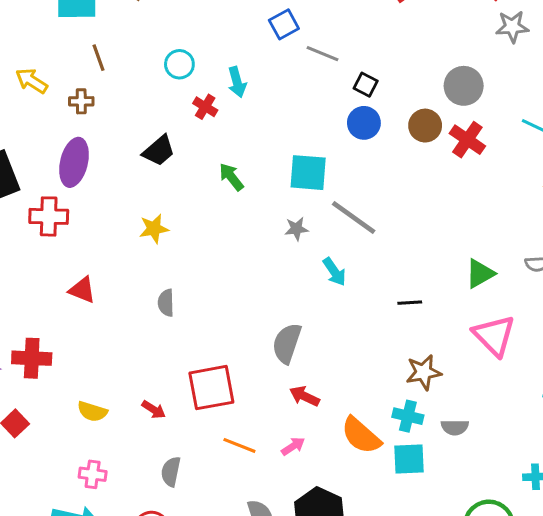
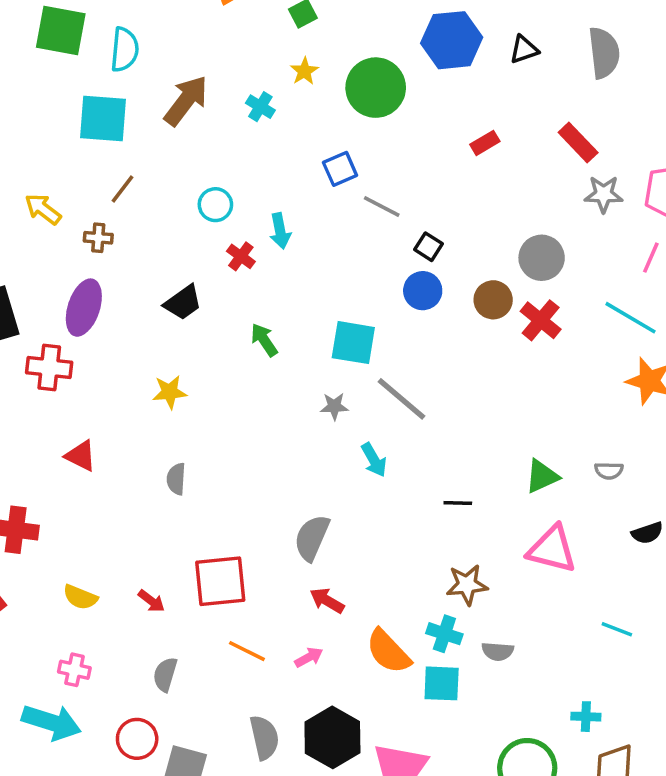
brown line: (99, 58) -> (123, 189), turned 52
pink triangle: (494, 336) -> (552, 549), turned -36

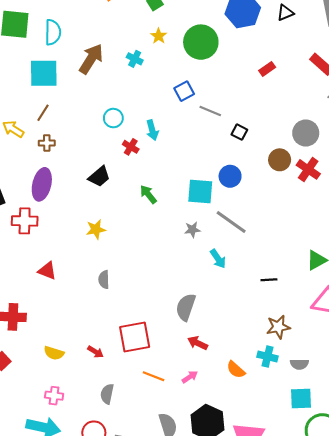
brown line: (123, 189) -> (43, 113), moved
blue circle: (423, 291) -> (230, 176), moved
orange semicircle: (388, 652) -> (236, 370), size x0.7
cyan square: (442, 683) -> (301, 399), moved

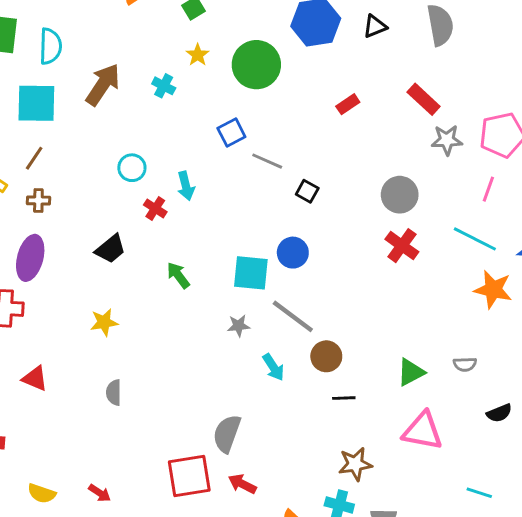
brown circle: (280, 160) -> (326, 356), moved
red square: (135, 337) -> (189, 476), moved

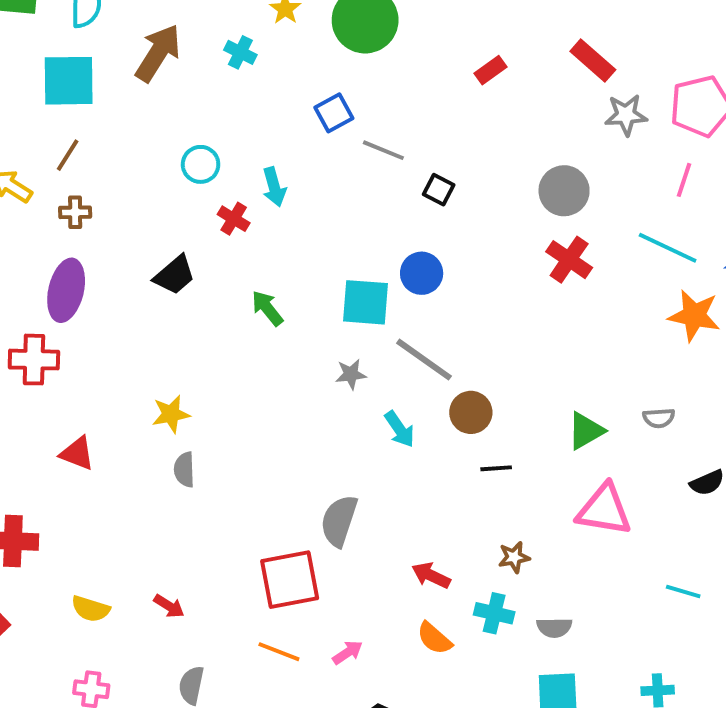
yellow star: (104, 322) -> (171, 414), moved
brown star: (355, 464) -> (514, 557), size x0.7
red arrow: (242, 484) -> (431, 575), moved

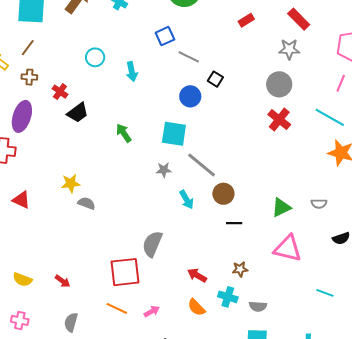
gray star: (626, 115) -> (289, 49), moved
red cross: (234, 219) -> (60, 92), moved
blue circle: (422, 273) -> (190, 96), moved
gray semicircle: (184, 469) -> (86, 203), moved, turned 108

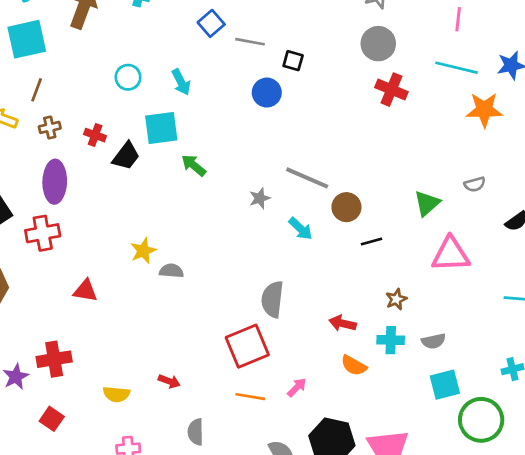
cyan square: (174, 134) -> (161, 128), moved

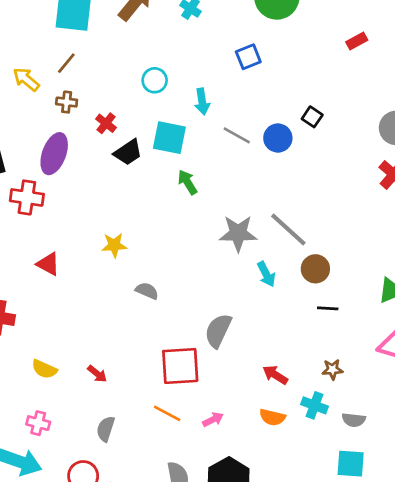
gray line: (250, 42) -> (237, 135), moved
gray star: (260, 198) -> (238, 233), size x1.8
gray semicircle: (171, 271) -> (147, 291), moved
orange semicircle: (354, 366) -> (272, 417), turned -35

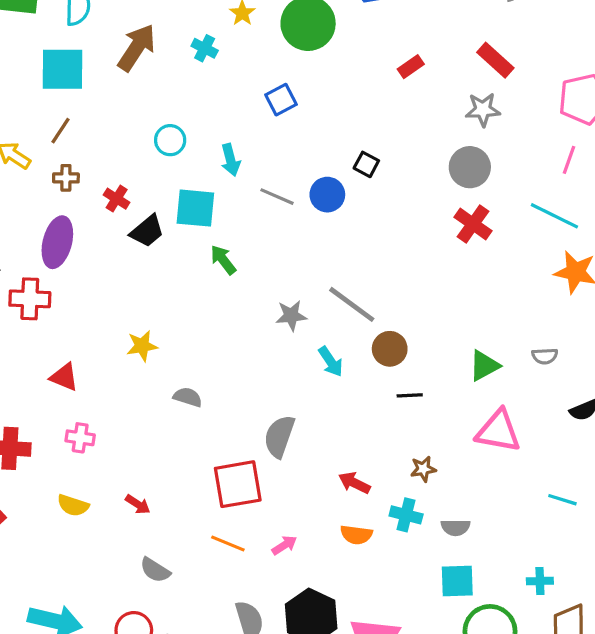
gray star: (238, 233) -> (291, 316), size x0.7
pink cross: (38, 423) -> (80, 438), moved
gray semicircle: (106, 429) -> (155, 570), turned -70

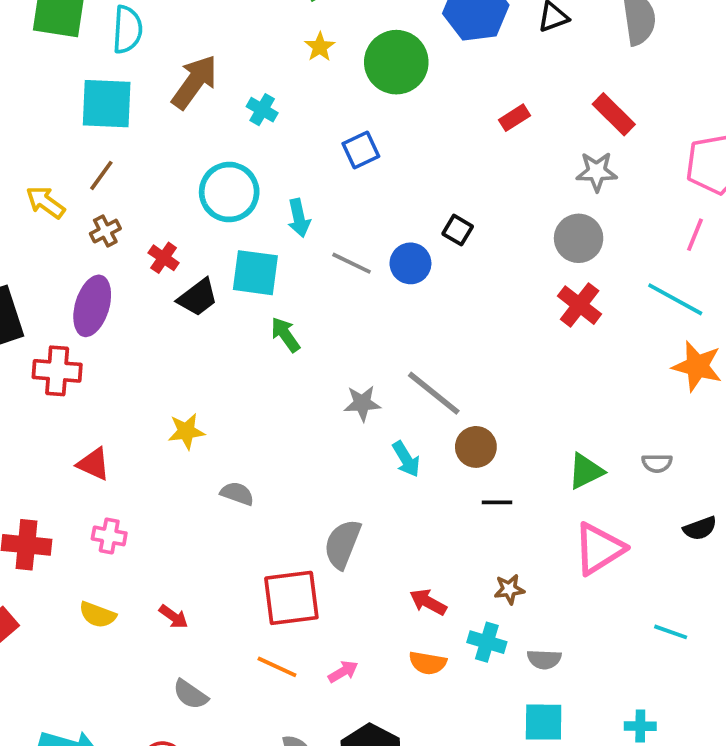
cyan cross: (205, 48) -> (262, 110), moved
cyan circle: (170, 140) -> (229, 192), size x1.6
brown cross: (66, 178) -> (105, 231), turned -30
pink triangle: (498, 431) -> (599, 549), turned -45

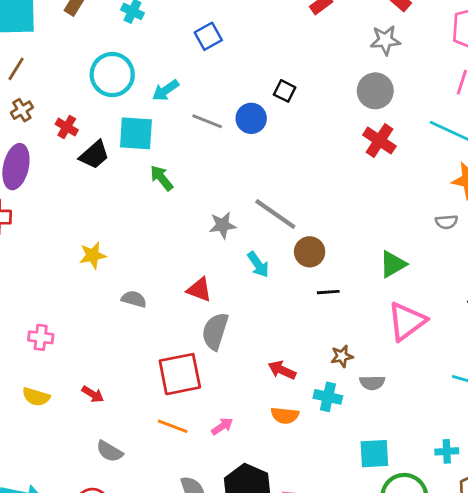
cyan arrow: (299, 218) -> (166, 90), turned 72
gray semicircle: (657, 463) -> (446, 222), moved
red triangle: (94, 464) -> (199, 290), moved
gray semicircle: (544, 659) -> (372, 383), moved

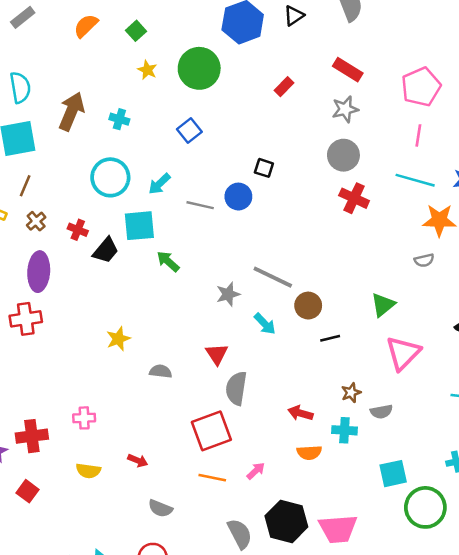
red triangle: (199, 290) -> (217, 354), turned 45

